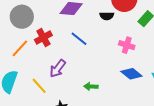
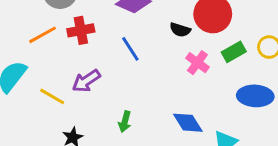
pink cross: (127, 45) -> (197, 63), moved
yellow line: (39, 86) -> (52, 96), turned -36
green arrow: (91, 86) -> (125, 122), turned -96

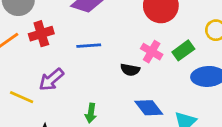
black semicircle: (180, 30) -> (130, 70), moved
blue line: (130, 49) -> (89, 46), turned -55
green rectangle: (234, 52) -> (183, 50), moved

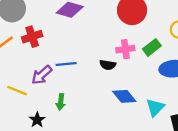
blue line: (89, 46) -> (66, 64), moved
pink cross: (152, 52) -> (125, 49), turned -36
green arrow: (91, 113) -> (61, 102), moved

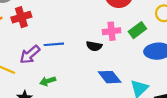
green arrow: (61, 102) -> (48, 81), turned 64

